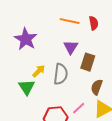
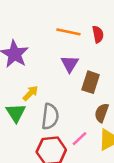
gray semicircle: (61, 74) -> (50, 116), moved

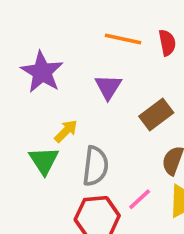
purple triangle: (70, 64) -> (108, 87), moved
brown rectangle: (91, 82) -> (156, 115), turned 35

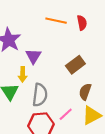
purple triangle: (108, 87) -> (33, 56), moved
yellow arrow: (66, 131) -> (23, 74), turned 136

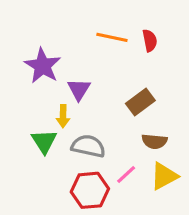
brown semicircle: (85, 92) -> (155, 141), turned -105
gray semicircle: (40, 95) -> (88, 146), turned -85

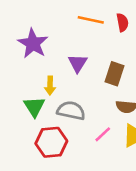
purple triangle: (79, 89) -> (78, 63), moved
brown rectangle: (140, 102) -> (115, 74), turned -35
red hexagon: (90, 190) -> (51, 142), moved

